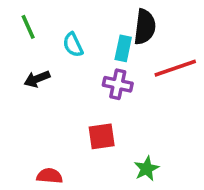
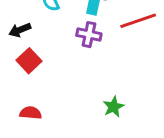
red square: (102, 136) -> (29, 61), moved, turned -35

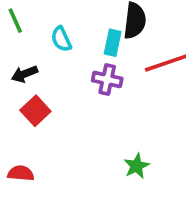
red semicircle: (31, 113) -> (21, 173), moved

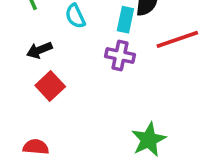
green star: (137, 166) -> (149, 140), size x1.4

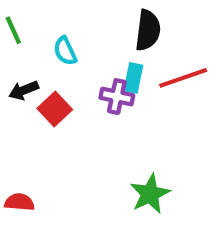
cyan rectangle: (125, 20) -> (133, 78), moved
red square: (50, 86) -> (55, 109), moved

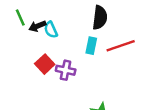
black arrow: (24, 90) -> (37, 26), moved
purple cross: (117, 97) -> (66, 70), moved

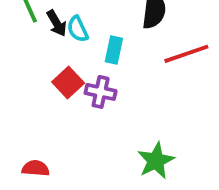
black arrow: (37, 26) -> (57, 23), turned -98
cyan rectangle: (91, 46) -> (114, 50), moved

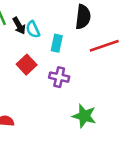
purple cross: (101, 92) -> (59, 77), moved
green star: (156, 161) -> (84, 116), turned -30

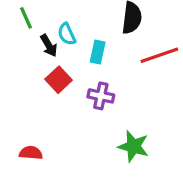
black arrow: (19, 26) -> (49, 45), moved

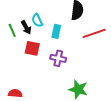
green line: (26, 18) -> (12, 30), moved
red square: (59, 80) -> (32, 48), turned -35

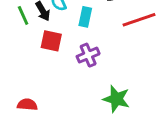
purple cross: (58, 58) -> (88, 55), turned -35

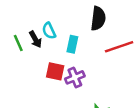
red square: (51, 41) -> (55, 71), moved

